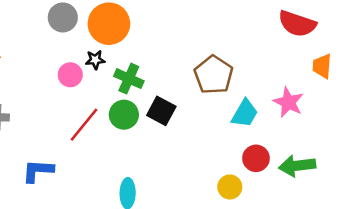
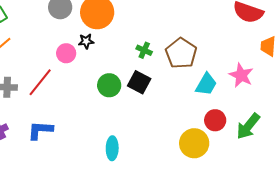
green cross: (129, 79) -> (144, 50), moved, size x0.7
red line: (84, 125) -> (40, 82), moved
green arrow: (297, 166) -> (248, 126), turned -44
yellow circle: (230, 187) -> (194, 143), size x1.5

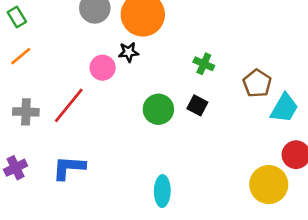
brown pentagon: (181, 53) -> (257, 83), moved, size x0.7
black square: (139, 82) -> (197, 105), size x0.7

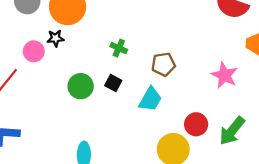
brown pentagon: (257, 83) -> (163, 64), turned 30
cyan trapezoid: (284, 108) -> (150, 99), moved

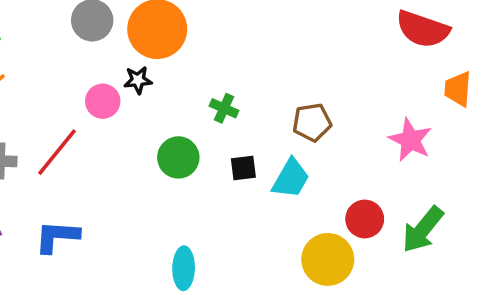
green cross: (119, 48) -> (224, 108), moved
black square: (113, 83) -> (243, 168), moved, turned -35

